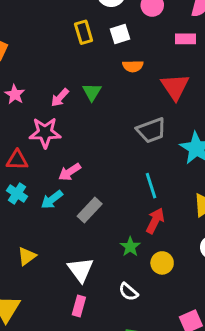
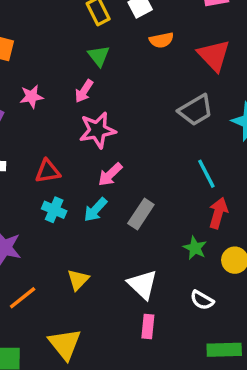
green triangle: (92, 92) -> (99, 56), moved
pink star: (15, 94) -> (32, 97), turned -30
pink star: (45, 132) -> (97, 130), moved

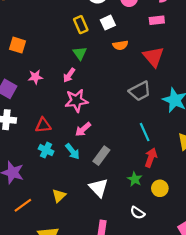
cyan arrow: (95, 210) -> (72, 151), turned -84
white triangle: (142, 284) -> (99, 188), moved

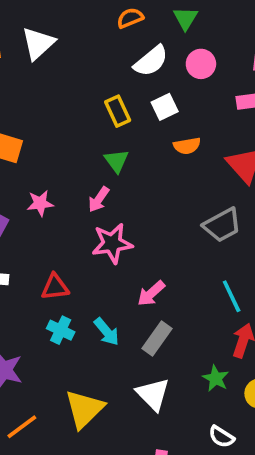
pink arrow: (83, 129) -> (151, 293), moved
yellow triangle: (59, 196) -> (84, 409), size x1.6

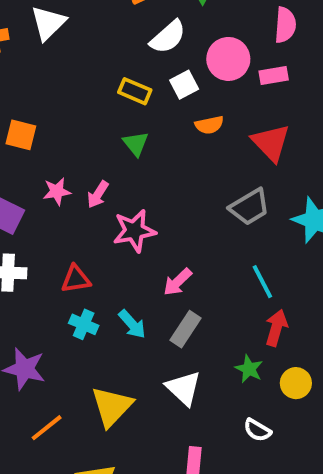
pink circle: (201, 64) -> (228, 59), moved, size x1.4
yellow rectangle: (118, 111) -> (135, 91), turned -40
pink arrow: (99, 199) -> (98, 195), moved

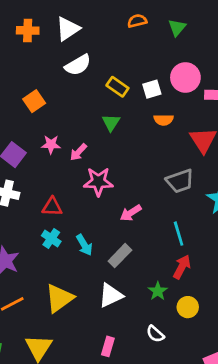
white semicircle: (168, 37) -> (78, 65), moved
orange square: (21, 135) -> (34, 101), turned 30
pink arrow: (177, 282) -> (131, 213), moved
white triangle: (183, 388) -> (111, 295), turned 40

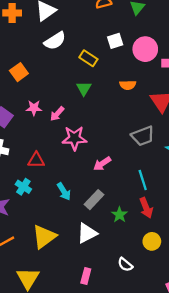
white square: (152, 89) -> (115, 41), moved
cyan cross: (51, 239) -> (23, 187), moved
red arrow: (182, 267) -> (146, 208), turned 132
green star: (158, 291) -> (119, 215), moved

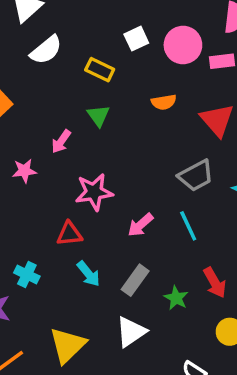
pink star: (34, 108) -> (24, 171), moved
pink arrow: (57, 114) -> (61, 141), moved
red triangle: (36, 160) -> (69, 234), moved
cyan line: (143, 180) -> (188, 226), moved

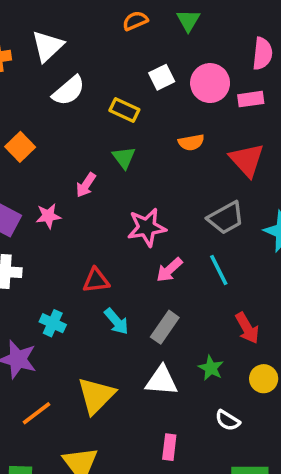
pink star: (94, 192) -> (147, 227), moved
green star: (176, 298) -> (211, 368), moved
white triangle: (131, 332) -> (162, 381), turned 40

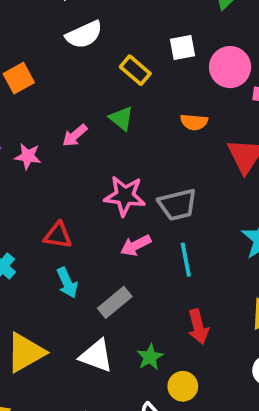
green triangle: (124, 158) -> (121, 118), turned -30
gray trapezoid: (226, 218) -> (177, 205), moved
yellow circle: (264, 379) -> (183, 386), moved

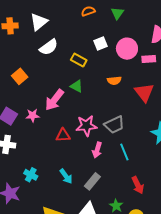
pink arrow: (75, 135) -> (54, 100), size x1.6
red triangle: (58, 235) -> (63, 135), moved
pink arrow: (136, 245) -> (97, 150), turned -35

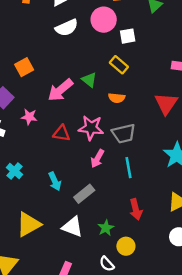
pink circle: (127, 49) -> (104, 20), moved
yellow rectangle: (79, 60) -> (119, 65), moved
orange square: (20, 76) -> (24, 67), moved
orange semicircle: (114, 81) -> (117, 98), moved
pink star: (33, 115) -> (29, 117), moved

